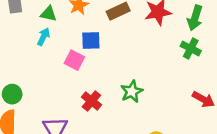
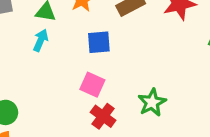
pink square: (74, 60) -> (92, 85), moved

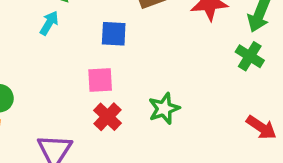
pink square: (92, 85) -> (100, 80), turned -35

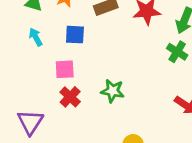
cyan arrow: (49, 23) -> (36, 37), moved, turned -60
green star: (164, 109) -> (113, 91), turned 30

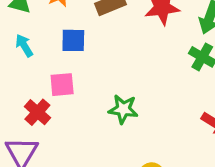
red cross: (70, 97) -> (37, 112), moved

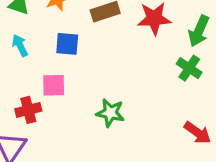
red cross: (37, 112) -> (28, 110), turned 30

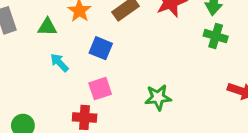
blue square: (67, 44) -> (101, 48), turned 35
red cross: (28, 110) -> (85, 117), turned 35

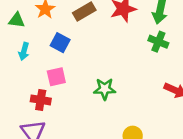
cyan arrow: (59, 63) -> (24, 51), turned -126

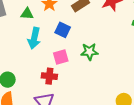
cyan arrow: (24, 51) -> (34, 38), size x1.5
green star: (105, 89) -> (89, 52), moved

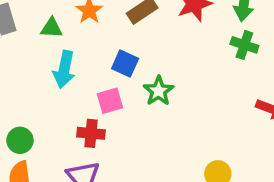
blue square: (63, 30) -> (125, 63), moved
green star: (89, 52) -> (158, 91), turned -30

